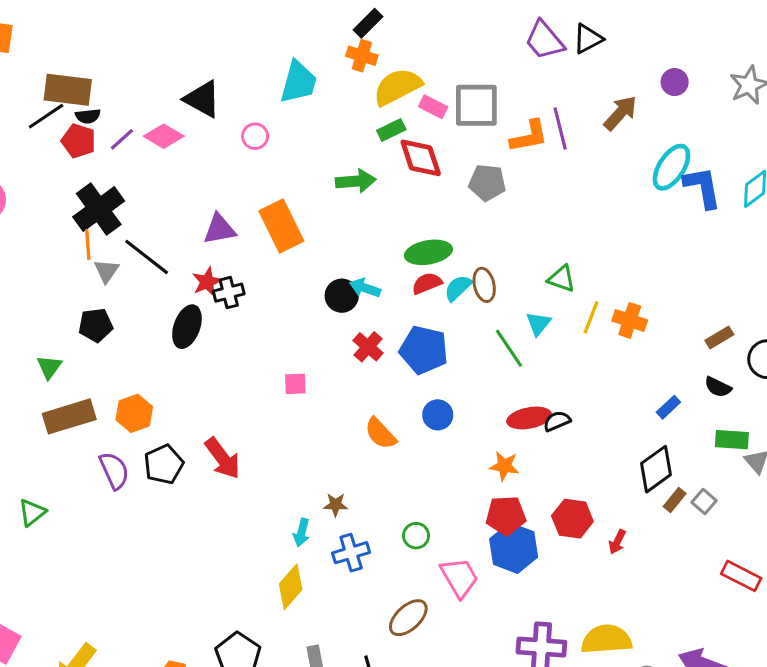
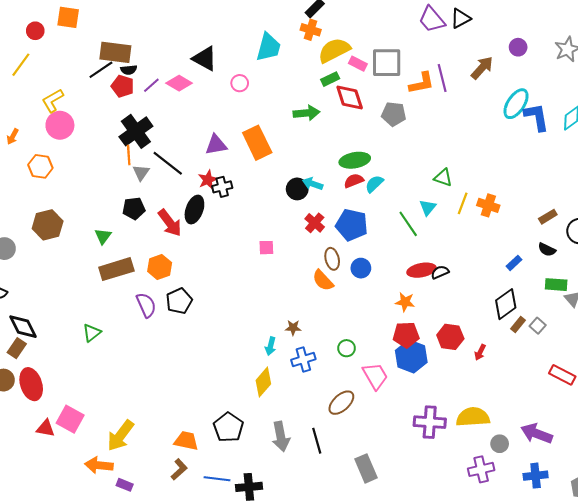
brown ellipse: (484, 285) -> (332, 259), moved
red arrow: (223, 458) -> (170, 223), moved

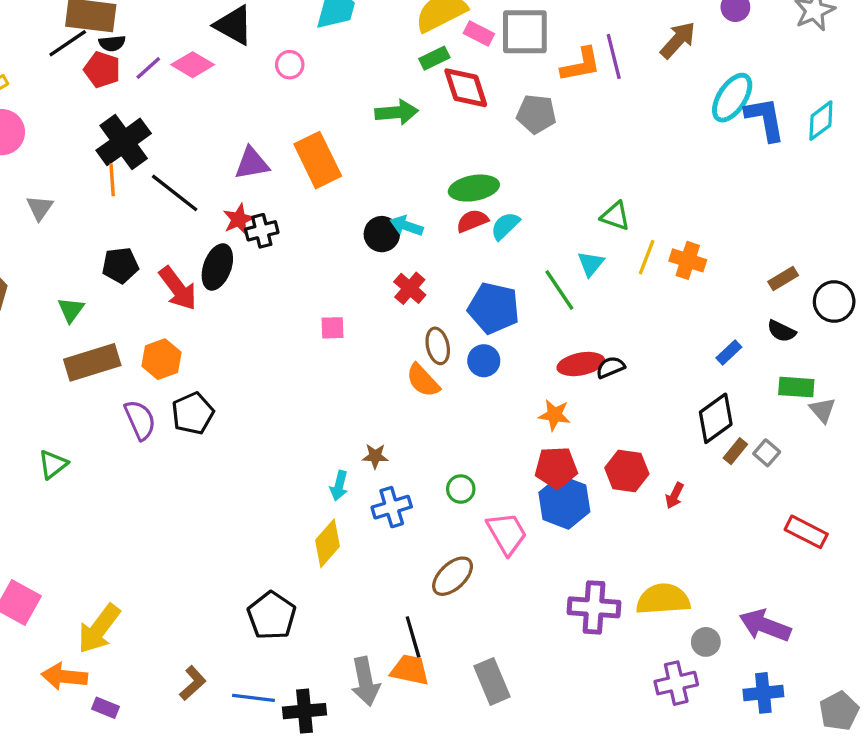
gray triangle: (141, 173) -> (40, 208), moved
blue pentagon: (352, 225) -> (494, 308), moved
gray arrow: (281, 437) -> (365, 681), moved
orange trapezoid: (186, 441) -> (410, 670), moved

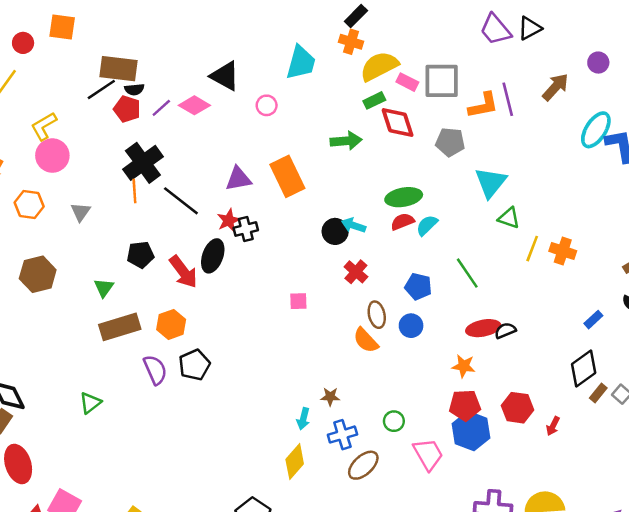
cyan triangle: (591, 264) -> (491, 182), moved, size x1.6
blue pentagon: (494, 308) -> (418, 287), size x0.7
brown ellipse: (453, 576) -> (363, 465), moved

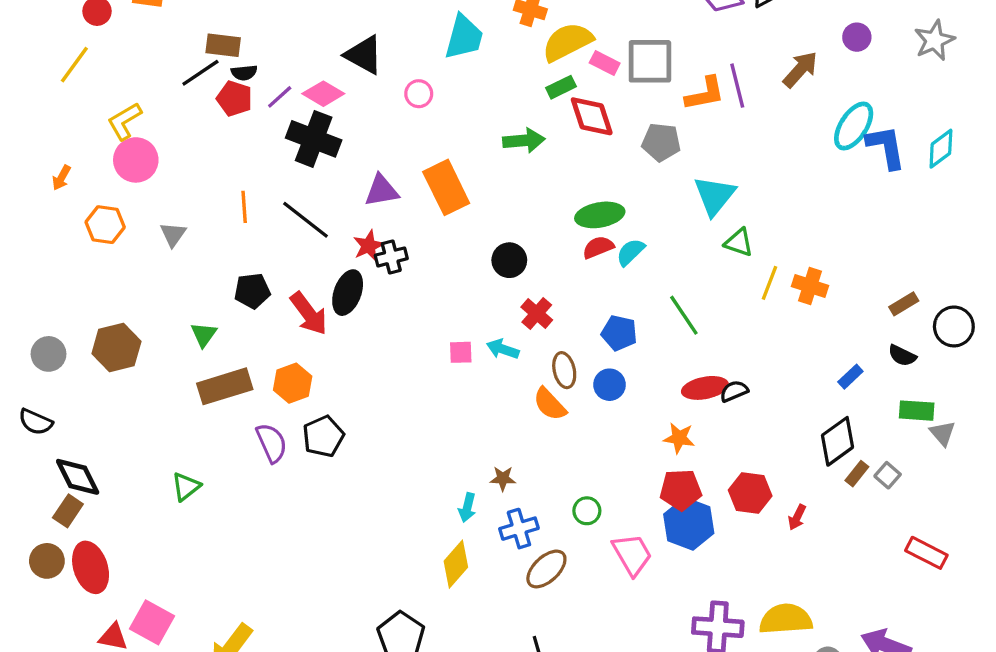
brown rectangle: (118, 69) -> (223, 45), size x0.7
black cross: (143, 163) -> (314, 139), moved, turned -33
cyan arrow: (353, 225) -> (503, 349), moved
brown hexagon: (38, 274) -> (116, 348), moved

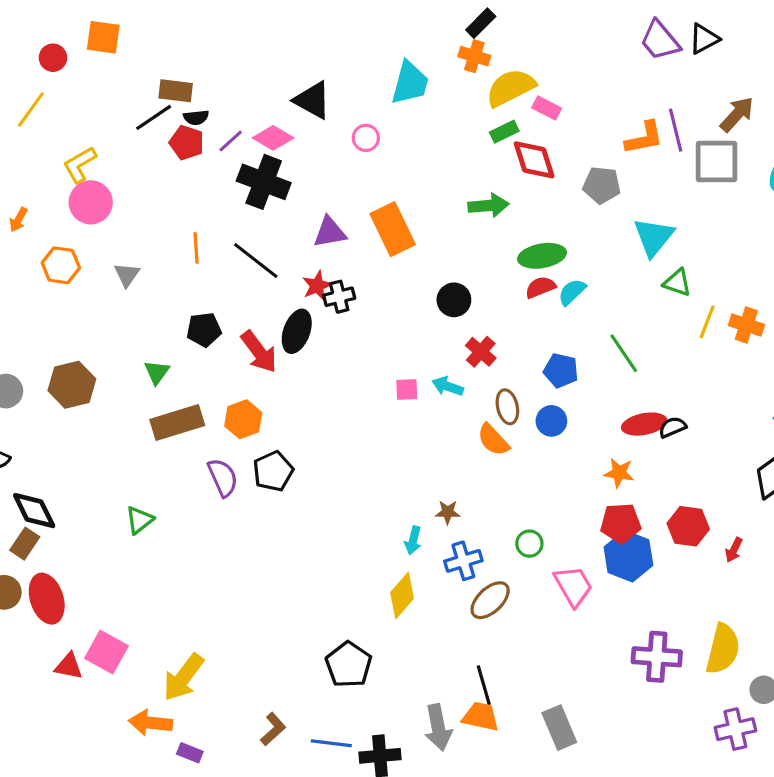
gray square: (650, 61) -> (717, 161), moved
green arrow: (524, 141) -> (489, 206), moved
yellow semicircle: (786, 619) -> (723, 649), turned 108

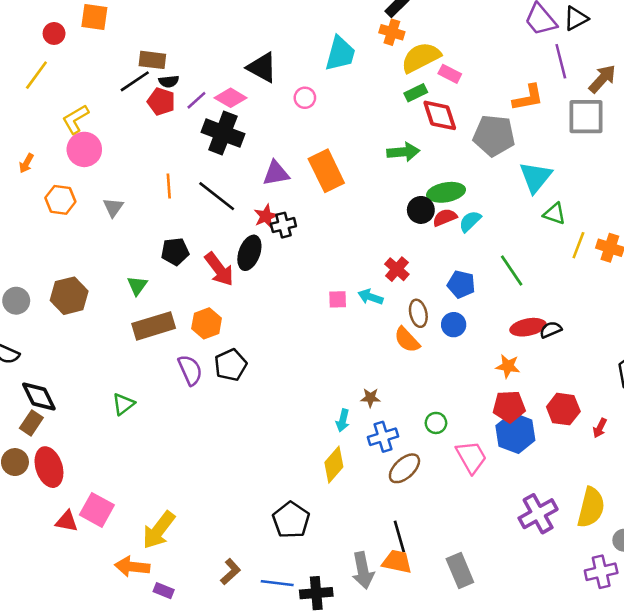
purple line: (676, 130) -> (561, 61), moved
gray pentagon: (602, 185) -> (494, 136), size x1.4
black circle: (454, 300) -> (421, 210), moved
purple cross: (657, 657) -> (538, 514), turned -33

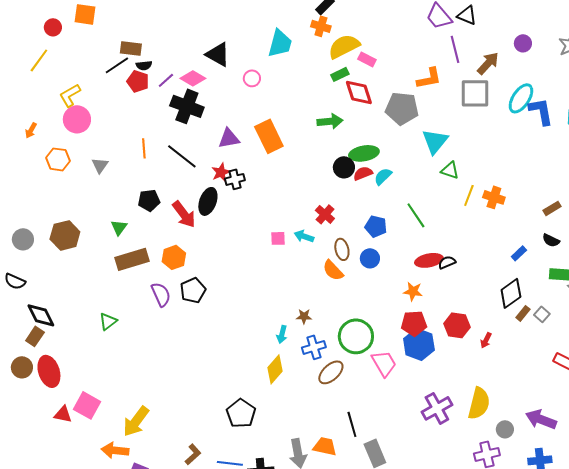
black triangle: (576, 18) -> (467, 15), turned 50
green circle: (436, 423) -> (356, 336), size x2.0
black line: (399, 536) -> (352, 424), moved

